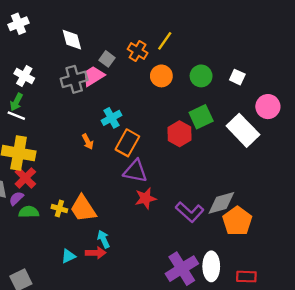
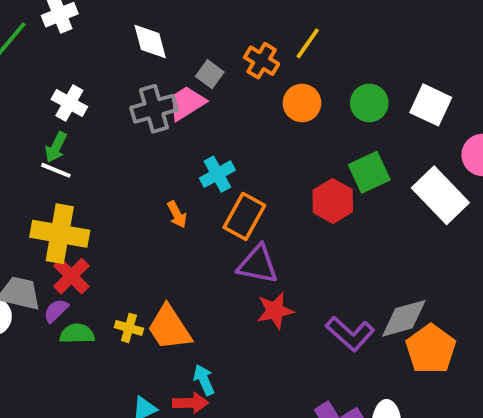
white square: (237, 77) -> (431, 105), size x1.5

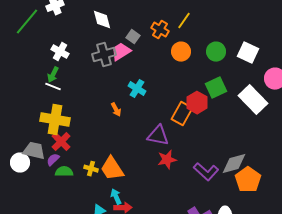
cyan cross: (217, 174) -> (137, 89), turned -30
orange rectangle: (244, 216) -> (182, 114), moved
cyan arrow: (204, 380) -> (116, 197), moved

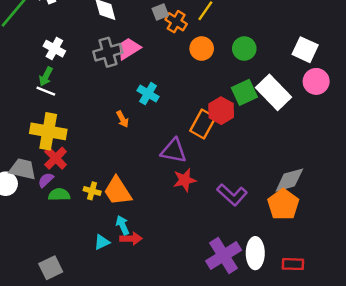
gray square: (133, 37) -> (160, 12), moved, turned 32
white square: (248, 53) -> (305, 50), moved
white rectangle: (253, 100) -> (273, 92), moved
gray diamond: (234, 164) -> (289, 180), moved

